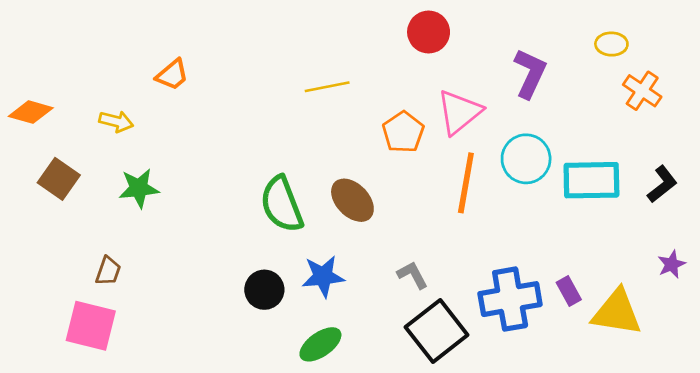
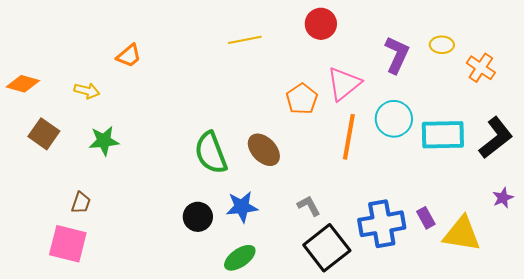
yellow ellipse: (611, 44) -> (442, 45), moved
yellow line: (327, 87) -> (245, 40), moved
black L-shape: (662, 184) -> (496, 138), size x1.5

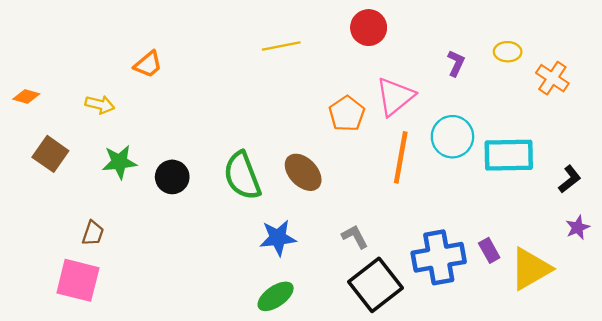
purple L-shape: (397, 55) -> (456, 63), size x0.6
orange diamond: (23, 84) -> (26, 96), size x0.7
black L-shape: (496, 138) -> (570, 179), moved, size x0.6
black circle: (198, 217) -> (172, 177), moved
yellow triangle: (462, 234) -> (531, 269), turned -39

